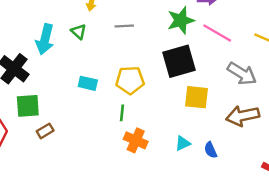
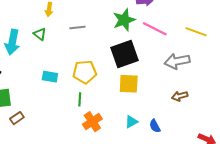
gray arrow: (242, 74) -> (177, 61), turned 140
yellow square: (196, 97) -> (129, 84), moved
brown arrow: (243, 116) -> (180, 96), size x0.6
orange cross: (136, 140) -> (92, 122), turned 36

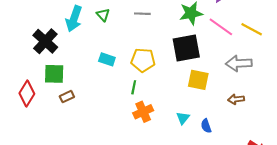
yellow line: (196, 32) -> (252, 29), moved
yellow square: (129, 84) -> (198, 80), moved
cyan triangle: (131, 122) -> (183, 118), turned -32

